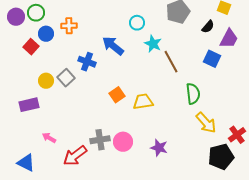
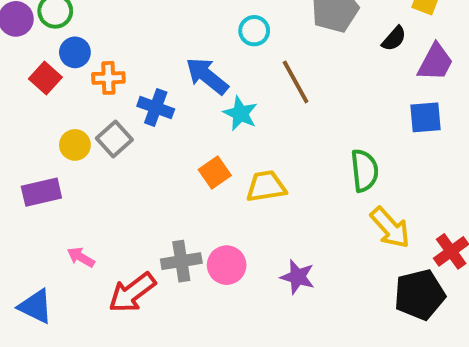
orange cross: (69, 26) -> (108, 78), moved
cyan star: (153, 44) -> (240, 113), moved
blue square: (212, 59) -> (426, 117), moved, turned -30
brown line: (171, 62) -> (296, 82), moved

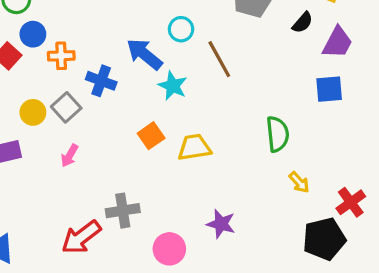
cyan circle: (254, 31) -> (181, 29), moved
yellow arrow: (390, 228) -> (299, 182), size x0.6
pink arrow: (81, 257) -> (70, 156), moved, turned -90
pink circle: (227, 265) -> (169, 249), moved

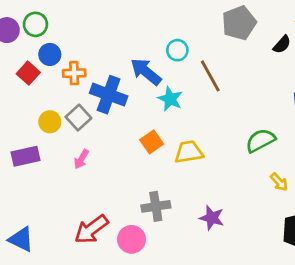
blue cross: (101, 81) -> (109, 95), size x1.4
green semicircle: (278, 134) -> (260, 140), turned -112
gray cross: (123, 211) -> (156, 206), moved
pink circle: (169, 249) -> (131, 239), moved

